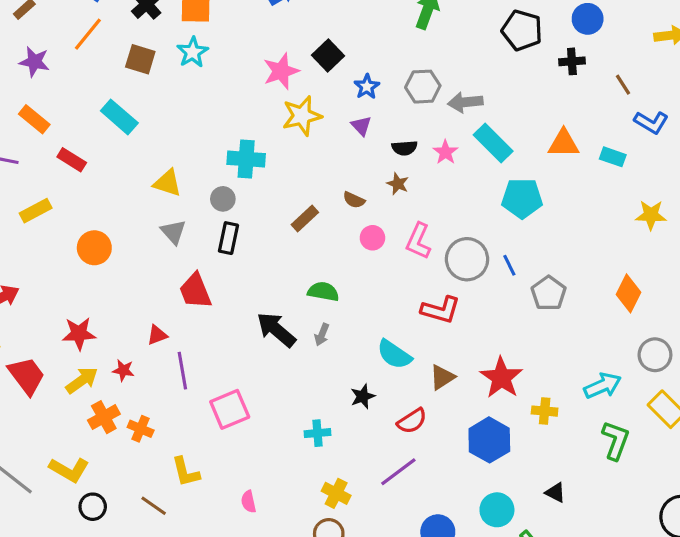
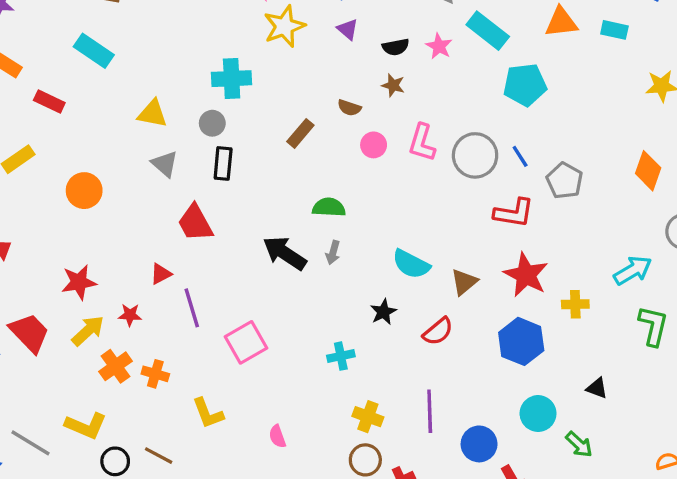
red L-shape: (441, 310) -> (514, 213), moved
purple line: (398, 472) -> (430, 411), moved, turned -48
brown line: (154, 506) -> (159, 456), moved

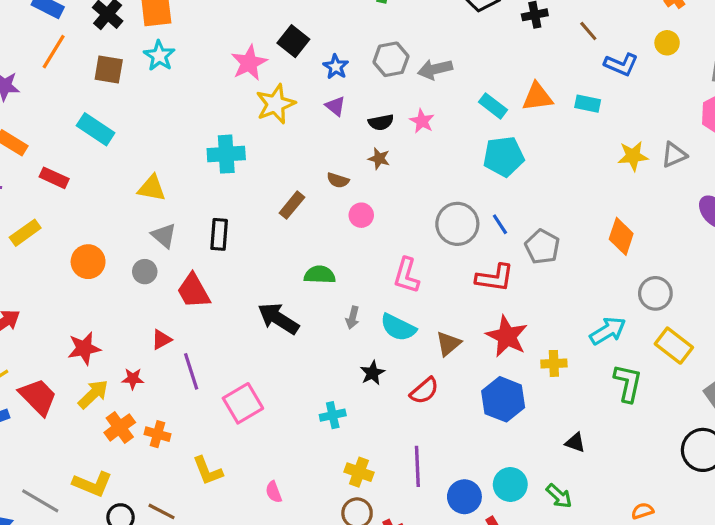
cyan rectangle: (488, 31) -> (493, 106), moved, size x0.7
gray circle: (212, 123) -> (145, 272), moved
pink L-shape: (422, 143) -> (406, 275), moved
gray arrow: (333, 252) -> (352, 318), moved
cyan circle: (538, 414) -> (510, 485), moved

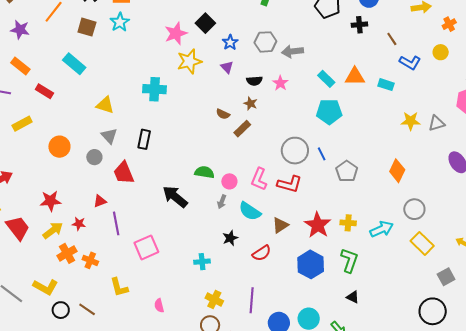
brown rectangle: (292, 205) -> (242, 129), moved
pink circle: (361, 215) -> (229, 181), moved
red L-shape: (495, 278) -> (290, 184), moved
yellow cross: (554, 363) -> (348, 223), moved
green L-shape: (628, 383) -> (349, 260), moved

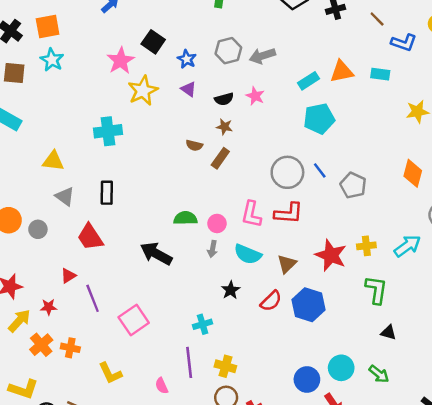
cyan rectangle: (326, 79) -> (308, 81), turned -66
gray circle: (94, 157) -> (38, 229), moved
blue hexagon: (311, 264) -> (309, 305), moved
purple line: (252, 300) -> (189, 362), moved

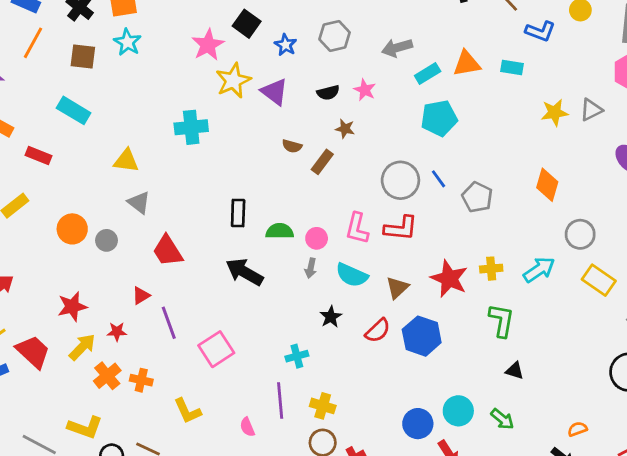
gray arrow: (262, 56) -> (397, 48), moved
purple triangle: (189, 89) -> (275, 92), moved, size x1.5
brown star: (224, 127) -> (345, 129), moved
black rectangle: (107, 193) -> (238, 213), moved

